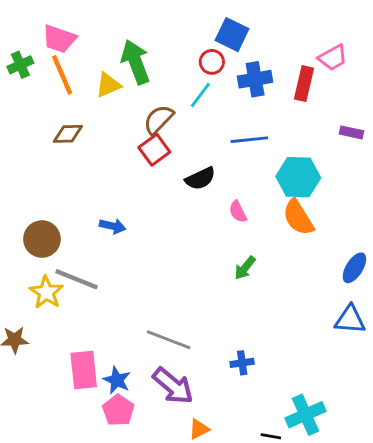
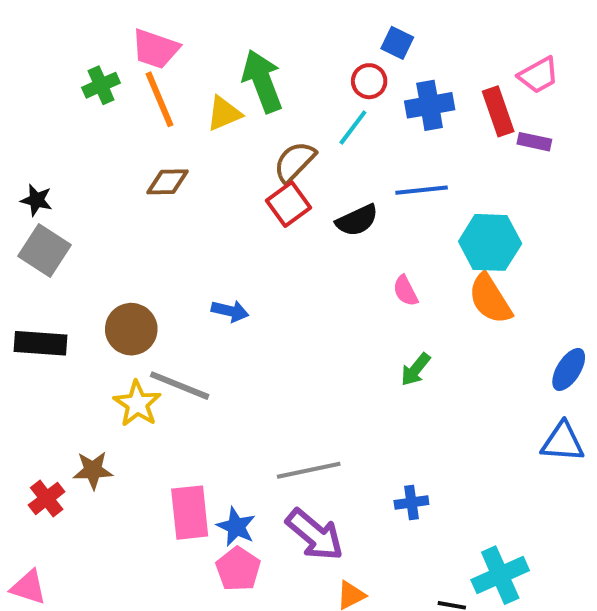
blue square: (232, 35) -> (397, 43), size x0.7
red rectangle: (304, 84) -> (498, 111), turned -32
purple rectangle: (352, 132) -> (534, 142), moved
black semicircle: (200, 179) -> (357, 220), moved
gray line: (169, 340) -> (309, 470), turned -33

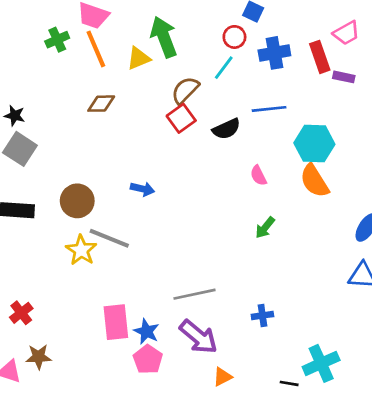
brown star: (93, 470) -> (39, 357), moved

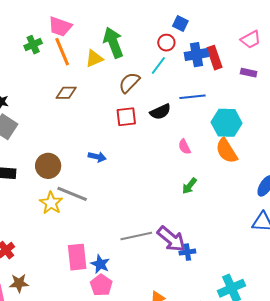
red rectangle: (320, 57) -> (214, 58), moved
red square: (181, 118) -> (126, 117), moved, turned 30
purple arrow: (198, 337) -> (171, 239), moved

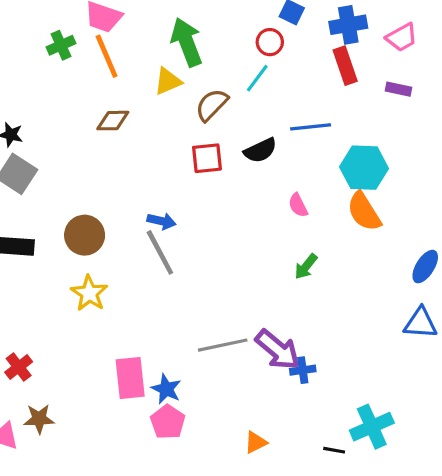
blue cross: (196, 55) -> (348, 25), moved
yellow triangle: (94, 59) -> (168, 81), moved
gray line: (72, 194) -> (160, 252), moved, turned 40

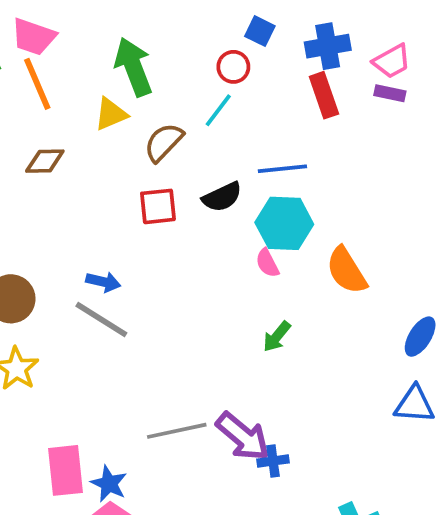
purple rectangle: (399, 89) -> (390, 93), moved
cyan hexagon: (364, 168) -> (284, 223), moved
gray line: (160, 252) -> (101, 320), turned -30

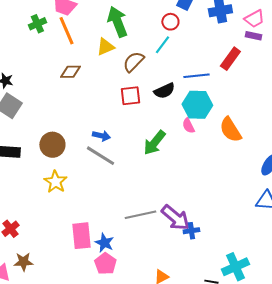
red rectangle: (324, 95) -> (230, 59), moved, turned 55
green arrow: (277, 337) -> (154, 143), moved, size x1.5

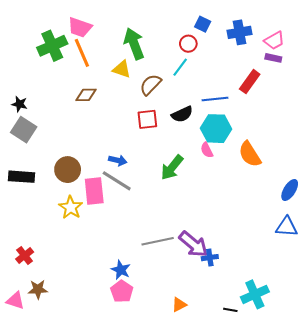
green cross: (37, 24) -> (52, 46), size x1.6
yellow triangle: (105, 47) -> (122, 69), turned 42
pink rectangle: (81, 236) -> (94, 191), moved

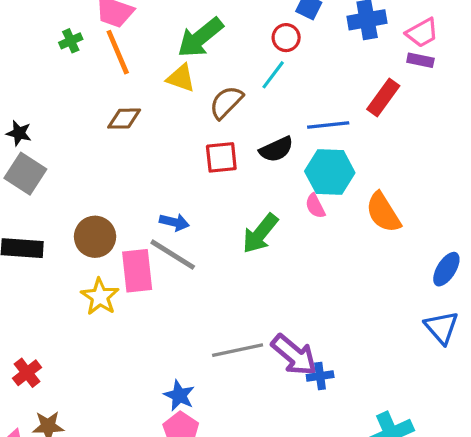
green arrow: (134, 44) -> (200, 38), turned -108
green cross: (52, 46) -> (71, 41), size x0.5
blue triangle: (287, 227) -> (442, 327), turned 45

